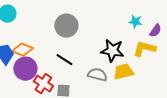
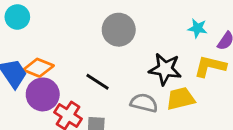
gray circle: (66, 26) -> (119, 30), moved

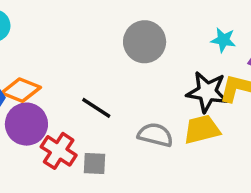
gray circle: (119, 30) -> (145, 42), moved
black star: (165, 69) -> (207, 92), moved

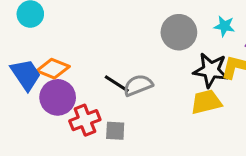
gray circle: (145, 42) -> (179, 32), moved
gray semicircle: (155, 135) -> (138, 85), moved, turned -36
red cross: (59, 151) -> (85, 120), turned 36

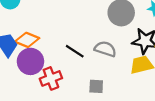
gray semicircle: (138, 85) -> (105, 49), moved, turned 40
gray square: (115, 131) -> (96, 86), moved

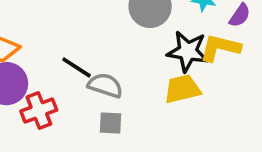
gray semicircle: (105, 49) -> (105, 85), moved

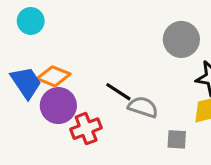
gray square: (111, 123) -> (177, 139), moved

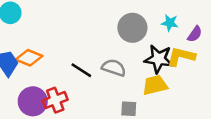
purple circle: (58, 106) -> (33, 101), moved
gray semicircle: (143, 107) -> (114, 68), moved

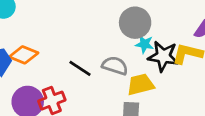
cyan star: (170, 23) -> (144, 44), moved
yellow trapezoid: (155, 85) -> (140, 84), moved

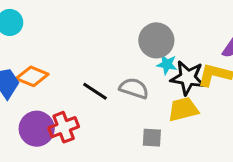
yellow trapezoid: (140, 84) -> (183, 109), moved

